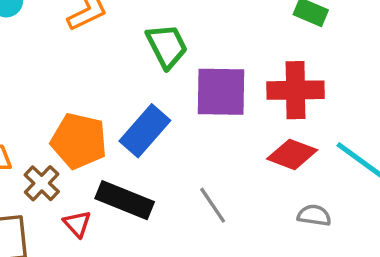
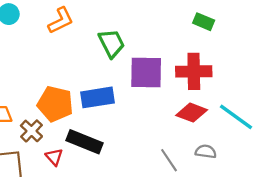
blue rectangle: (145, 131) -> (97, 97), turned 40
gray line: (213, 205) -> (169, 160), moved

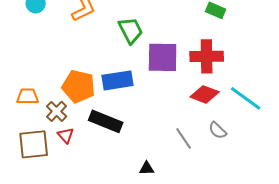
gray semicircle: (206, 151) -> (218, 130), turned -144
red triangle: (54, 157) -> (66, 135), moved

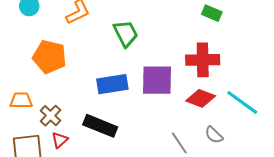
purple square: (163, 57) -> (157, 80), moved
orange pentagon: (79, 86) -> (49, 57), moved
red triangle: (66, 135) -> (60, 140), turned 30

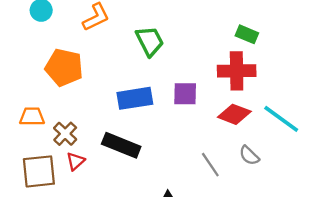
green rectangle: (212, 13) -> (247, 34), moved
purple square: (157, 80) -> (185, 94), size x0.7

